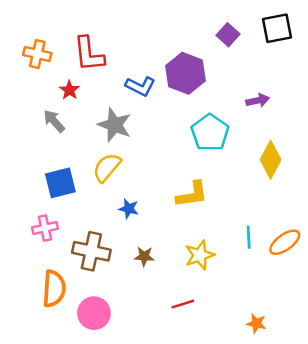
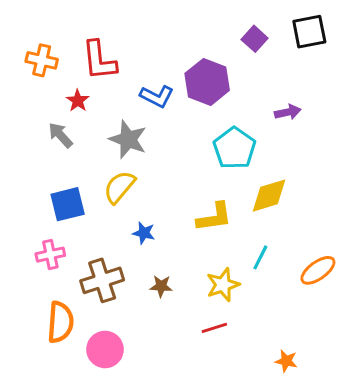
yellow diamond: (271, 160) -> (269, 196), moved, turned 45
cyan line: (249, 237) -> (260, 257), moved, turned 30
brown cross: (91, 251) -> (102, 280), turned -30
red line: (183, 304) -> (214, 328), moved

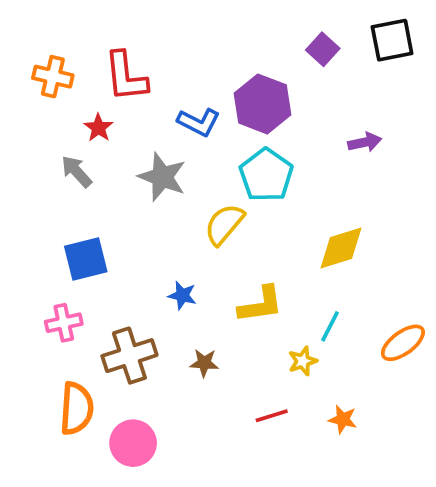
cyan pentagon: (234, 148) -> (266, 175), moved
yellow semicircle: (119, 187) -> (224, 224), moved
yellow L-shape: (214, 217) -> (261, 305), moved
yellow star: (223, 285) -> (303, 361), moved, size x0.7
orange star: (286, 361) -> (343, 419), moved

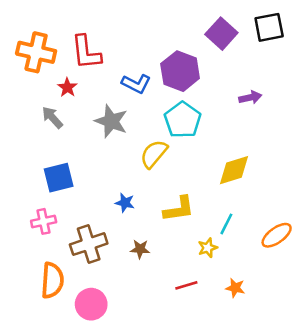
purple square: (323, 49) -> (221, 34), size x1.4
orange cross: (53, 77) -> (36, 52), size x1.4

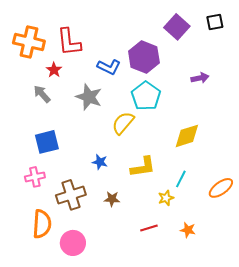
black square: (269, 27) -> (215, 22), size x0.7

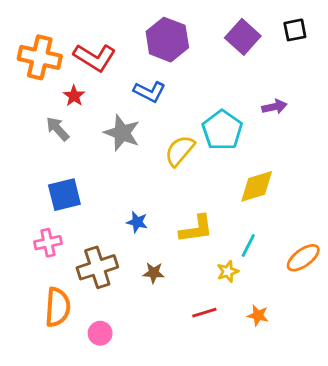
red L-shape: (69, 42) -> (95, 57), turned -52
purple hexagon: (144, 57) -> (167, 40), moved
cyan pentagon: (146, 96) -> (222, 130), moved
yellow semicircle: (123, 123) -> (180, 151), moved
pink circle: (73, 243) -> (100, 333), size x0.7

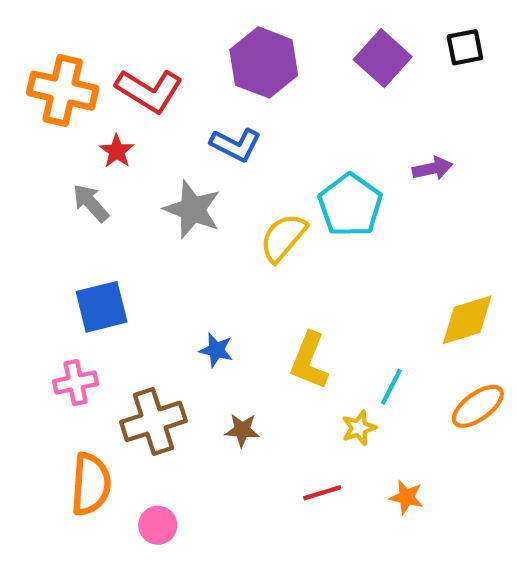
yellow diamond: (257, 186) -> (467, 320), moved
yellow L-shape: (196, 229) -> (309, 361), turned 120

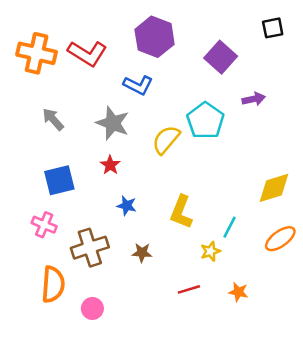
purple square: (383, 58) -> (221, 57), moved
red star: (117, 151) -> (110, 165), moved
pink cross: (76, 383) -> (44, 225), turned 35

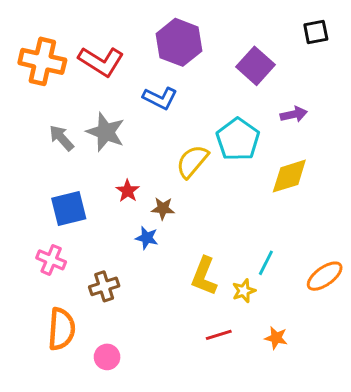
gray star: (113, 123) -> (106, 132), moved
yellow diamond: (274, 188) -> (289, 176), moved
yellow L-shape: (181, 212) -> (204, 276), moved
brown cross: (90, 248) -> (104, 286), size x0.7
brown star: (142, 253) -> (163, 208), moved

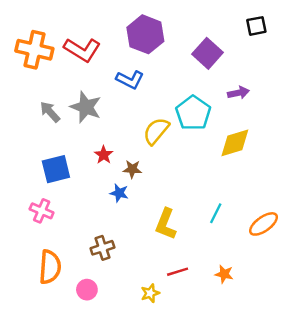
brown cross: (104, 286) -> (102, 248), moved
yellow star: (244, 291) -> (150, 293), moved

